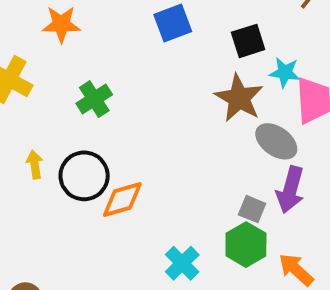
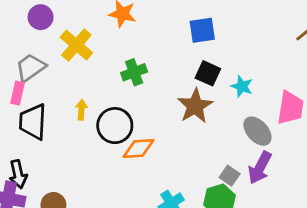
black square: (248, 41) -> (208, 73), moved, turned 30
cyan star: (285, 72) -> (242, 86), moved
brown star: (239, 98) -> (195, 106), moved

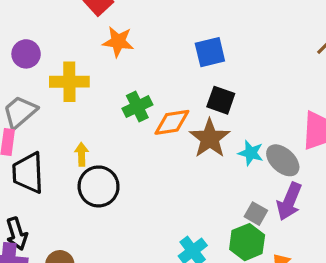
yellow cross: (76, 45) -> (69, 82), turned -36
cyan star: (242, 86) -> (251, 153), moved
black circle: (115, 126) -> (99, 186), moved
orange diamond: (138, 148) -> (172, 122), moved

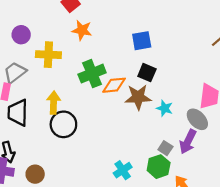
green cross: (137, 107) -> (92, 74), size x1.4
brown star: (210, 138) -> (138, 97), turned 30
yellow arrow: (82, 154) -> (54, 103), size x1.5
gray ellipse: (283, 160) -> (197, 119), moved

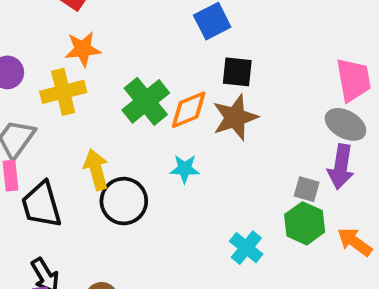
orange star: (82, 30) -> (83, 49), moved
cyan star: (165, 108) -> (185, 169), moved

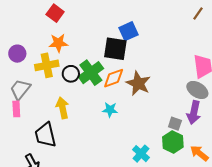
black square: (237, 72) -> (115, 49), moved, size x1.4
brown star: (235, 117) -> (138, 83), turned -30
black circle: (124, 201) -> (71, 74), moved, size x0.7
black trapezoid: (41, 205) -> (45, 135), moved

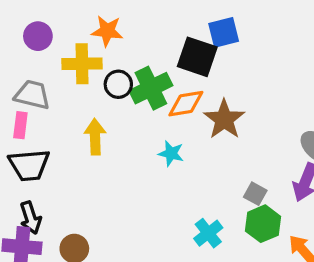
gray trapezoid: (20, 89) -> (32, 95), turned 55
gray square: (175, 124) -> (255, 194), moved
black trapezoid: (45, 135) -> (29, 165), moved, turned -92

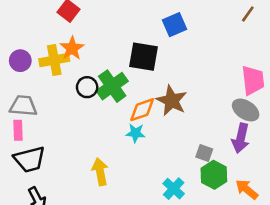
orange star: (107, 31) -> (72, 48), turned -30
blue square: (224, 32) -> (174, 25), moved
yellow cross: (82, 64) -> (54, 60), moved
orange diamond: (186, 104) -> (142, 110), moved
yellow arrow: (95, 137) -> (100, 172), moved

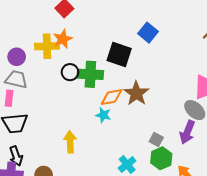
blue square: (174, 25) -> (148, 33), turned -36
purple circle: (20, 61) -> (17, 57), moved
green cross: (112, 86) -> (90, 74), turned 30

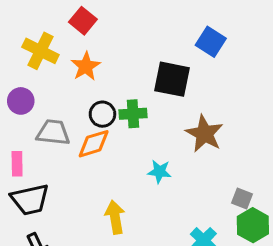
yellow cross: (47, 46) -> (40, 51), moved, turned 35
green cross: (90, 74) -> (133, 114), size x0.7
gray trapezoid: (16, 79) -> (53, 132), moved
orange diamond: (112, 97) -> (94, 144), moved

